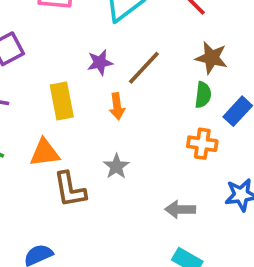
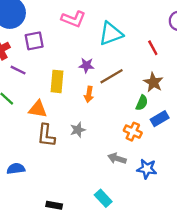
gray arrow: (180, 209) -> (117, 158), moved

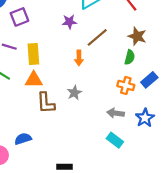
purple star: (86, 65) -> (69, 22), moved
yellow rectangle: (57, 81) -> (33, 54), moved
blue rectangle: (160, 119) -> (149, 80), moved
blue star: (147, 169) -> (145, 118), turned -30
cyan rectangle: (103, 198) -> (115, 140), moved

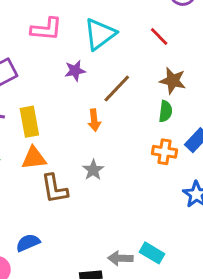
gray arrow: (116, 113) -> (120, 258), moved
cyan rectangle: (115, 140) -> (152, 253), moved

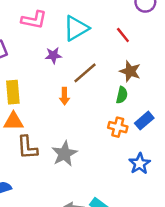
gray star: (93, 170) -> (64, 154), moved, size x1.5

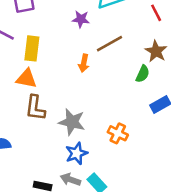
orange cross: (118, 127) -> (118, 133), moved
gray star: (64, 154) -> (72, 122), turned 30
blue star: (140, 164) -> (77, 153), moved

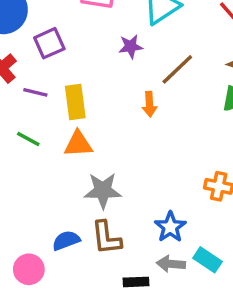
brown L-shape: (35, 108) -> (106, 238), moved
gray star: (72, 122) -> (103, 191), moved

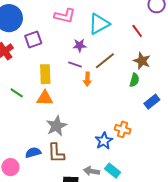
purple line: (35, 92) -> (75, 64), moved
gray star: (103, 191) -> (56, 126), turned -30
blue star: (170, 227) -> (104, 141), moved

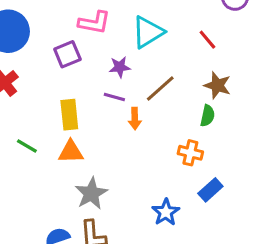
purple square: (33, 40) -> (67, 54), moved
blue rectangle: (152, 102) -> (210, 190), moved
orange cross: (123, 129) -> (190, 153), moved

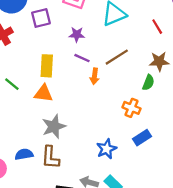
purple square: (67, 54) -> (41, 18), moved
purple star: (120, 67) -> (77, 35), moved
brown star: (217, 85) -> (159, 61), turned -30

